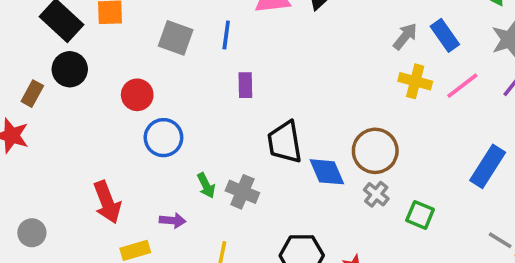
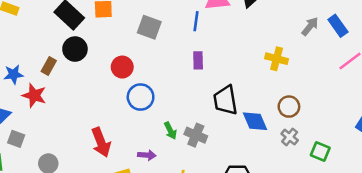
blue line: (226, 35) -> (196, 21), moved
yellow cross: (415, 81) -> (277, 59), moved
brown circle: (375, 151) -> (289, 107), size x0.7

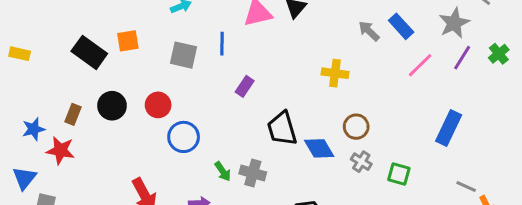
blue line: (196, 21) -> (222, 44), moved
gray arrow: (310, 26) -> (369, 31), turned -78
black circle: (75, 49) -> (112, 106), moved
purple rectangle: (198, 60) -> (245, 86), turned 42

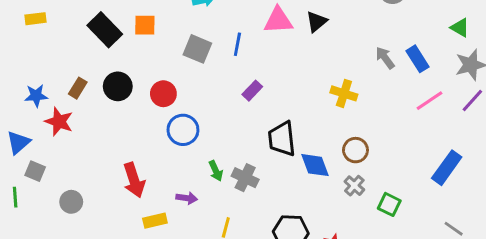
yellow rectangle: (20, 54) -> (36, 19), turned -30

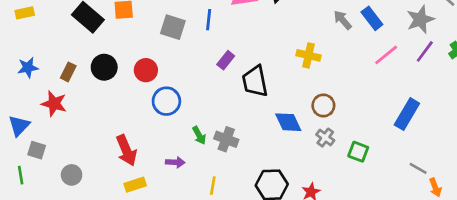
blue star: (36, 96) -> (28, 68), moved
black trapezoid: (282, 139) -> (255, 81), moved
yellow rectangle: (155, 221) -> (135, 185), moved

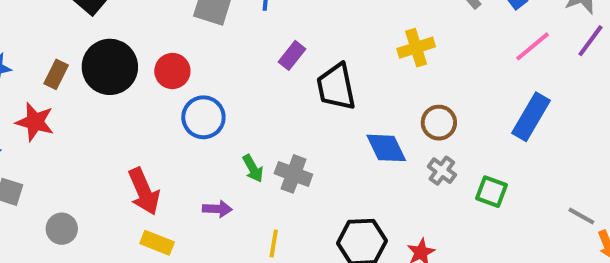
yellow cross: (308, 55) -> (416, 48), turned -30
black circle: (104, 67) -> (110, 67), size x1.4
blue rectangle: (407, 114) -> (531, 117), moved
yellow rectangle: (135, 185) -> (157, 243), turned 40

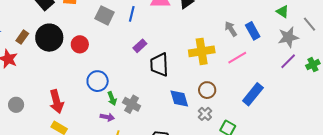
pink line: (533, 46) -> (237, 58), moved
yellow cross: (416, 48) -> (202, 51), size x1.4
blue circle: (203, 117) -> (98, 81), moved
purple arrow: (217, 209) -> (107, 117), moved
gray circle: (62, 229) -> (16, 105), moved

